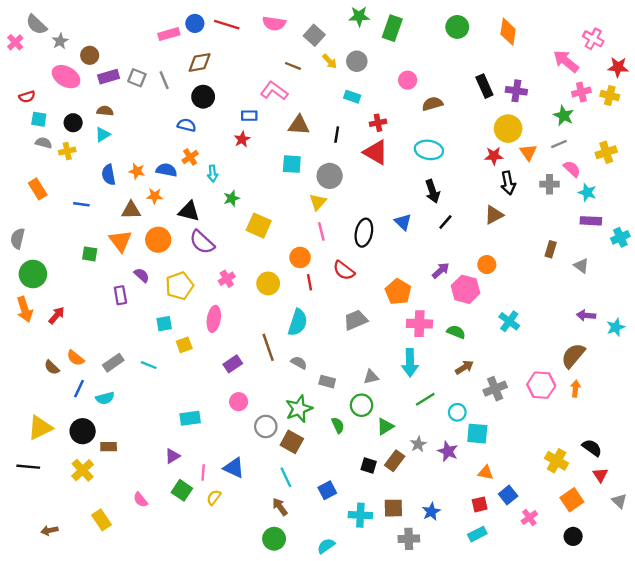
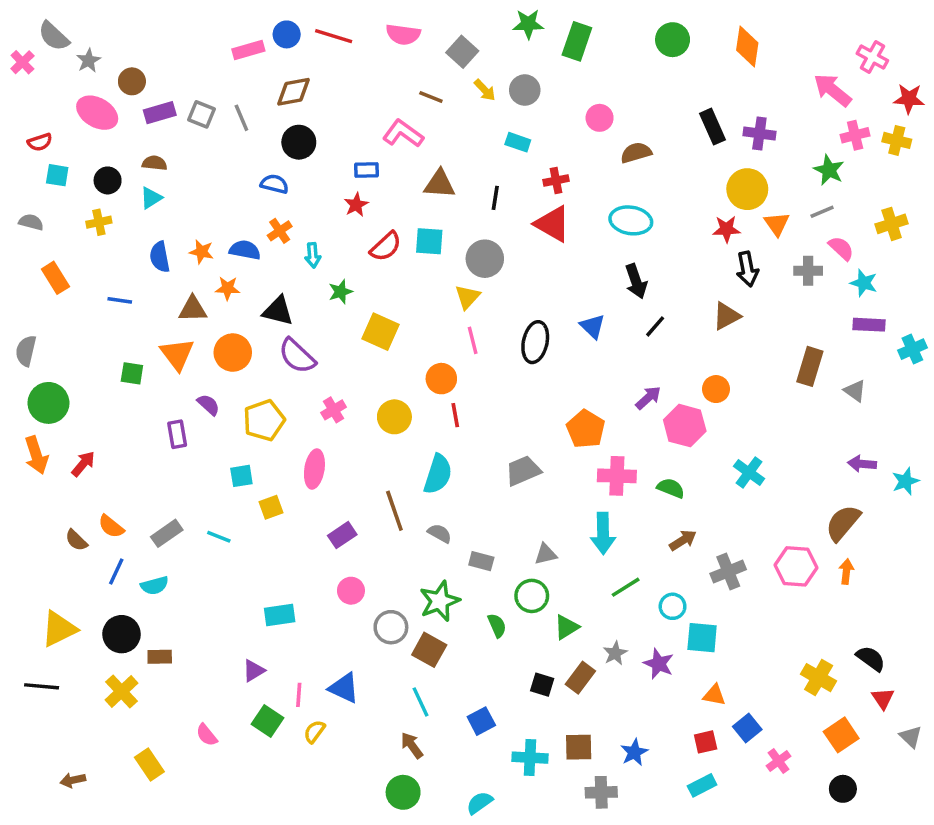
gray semicircle: (44, 143) -> (31, 222), moved
brown rectangle: (551, 249) -> (810, 366), size x1.5
red semicircle: (344, 270) -> (386, 246), moved, turned -80

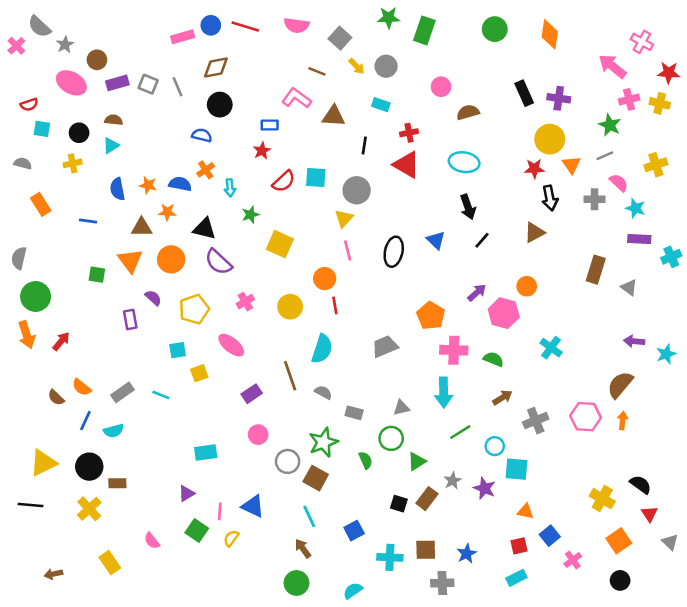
brown triangle: (440, 184) -> (334, 116), moved
pink ellipse: (314, 469) -> (231, 345), turned -60

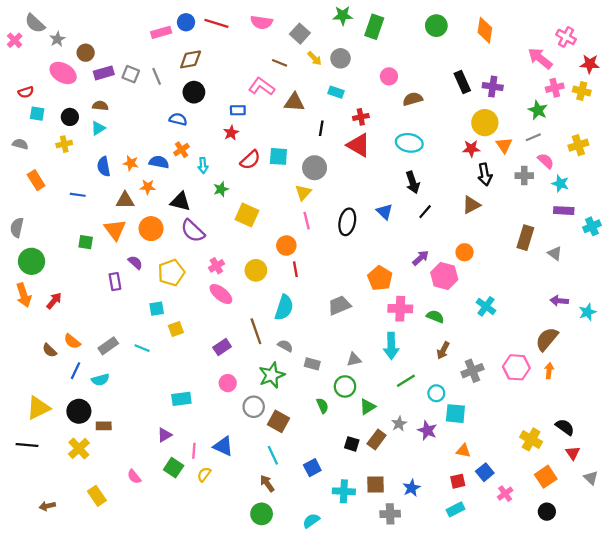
pink ellipse: (231, 345) -> (221, 294), moved
brown arrow: (502, 398) -> (443, 350), turned 150
green star: (323, 442) -> (272, 375), moved

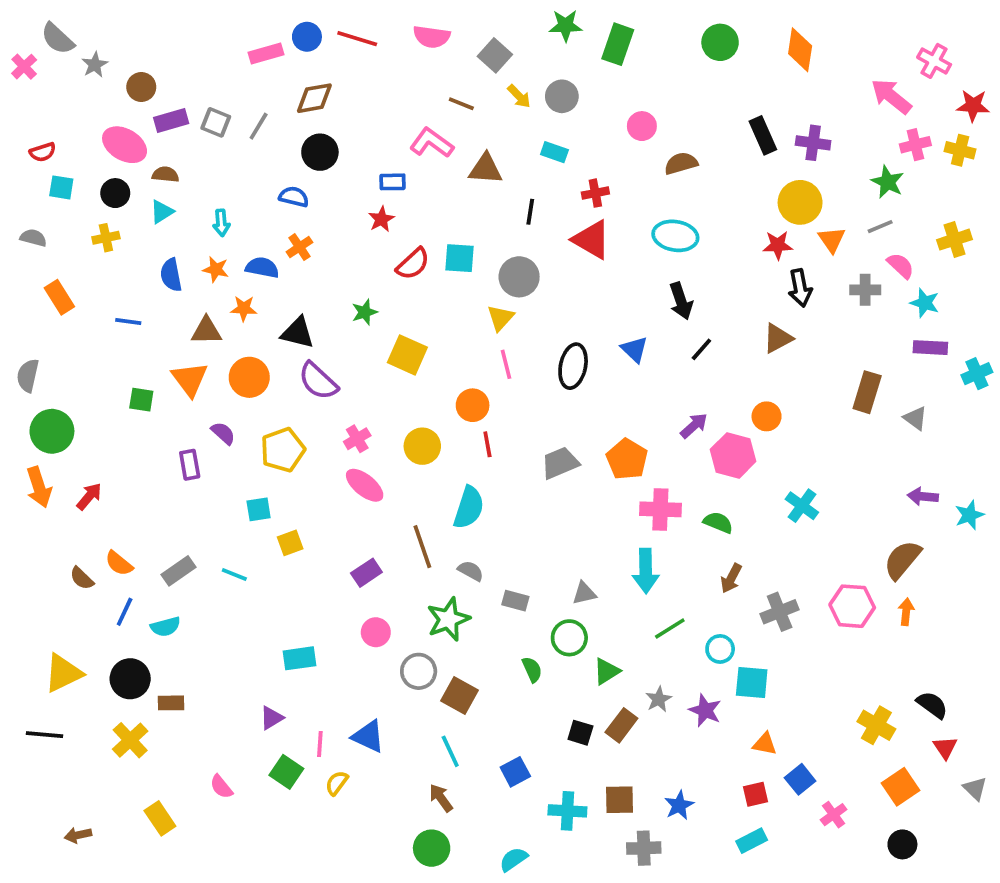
pink ellipse: (63, 73) -> (125, 145), moved
gray line: (157, 76) -> (259, 126), turned 54
cyan arrow: (203, 165) -> (221, 223), moved
gray trapezoid: (339, 305) -> (560, 463), moved

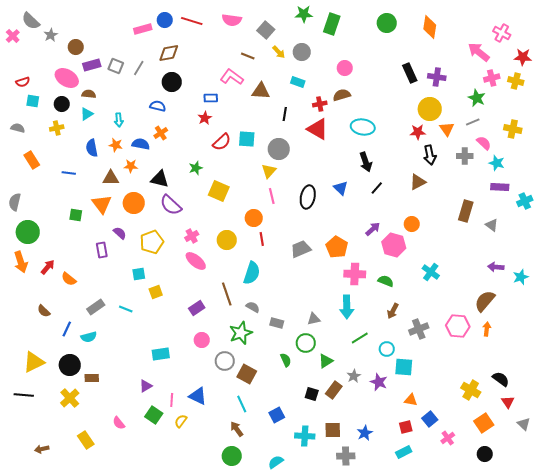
brown semicircle: (681, 163) -> (342, 95), moved
yellow cross: (955, 240) -> (513, 129), turned 30
orange semicircle: (119, 563) -> (69, 279), moved

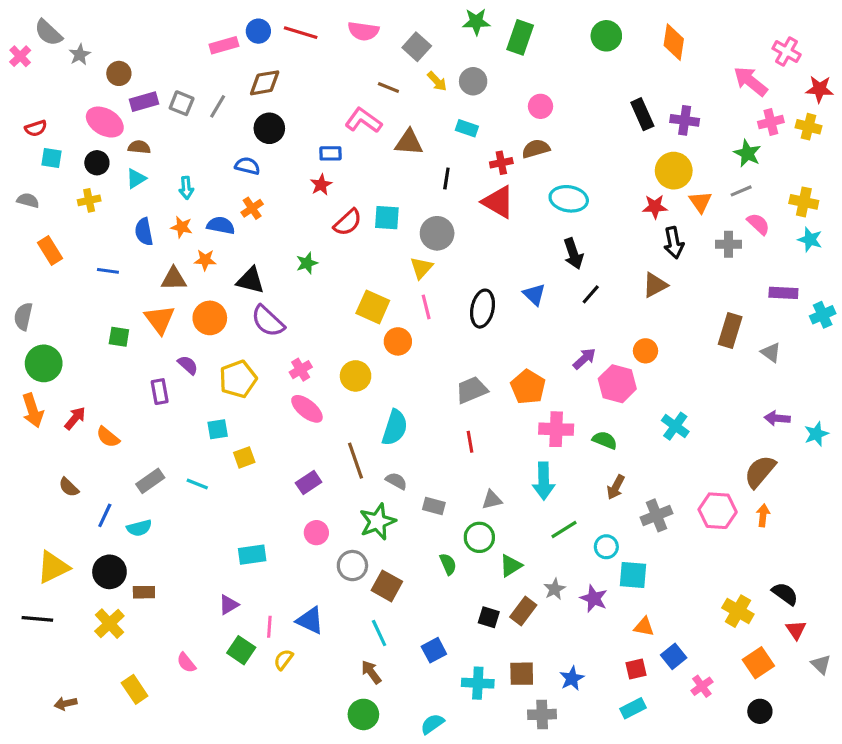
cyan star: (497, 163) -> (810, 240), moved
yellow square: (219, 191) -> (373, 307), moved
red line: (262, 239) -> (470, 442), moved

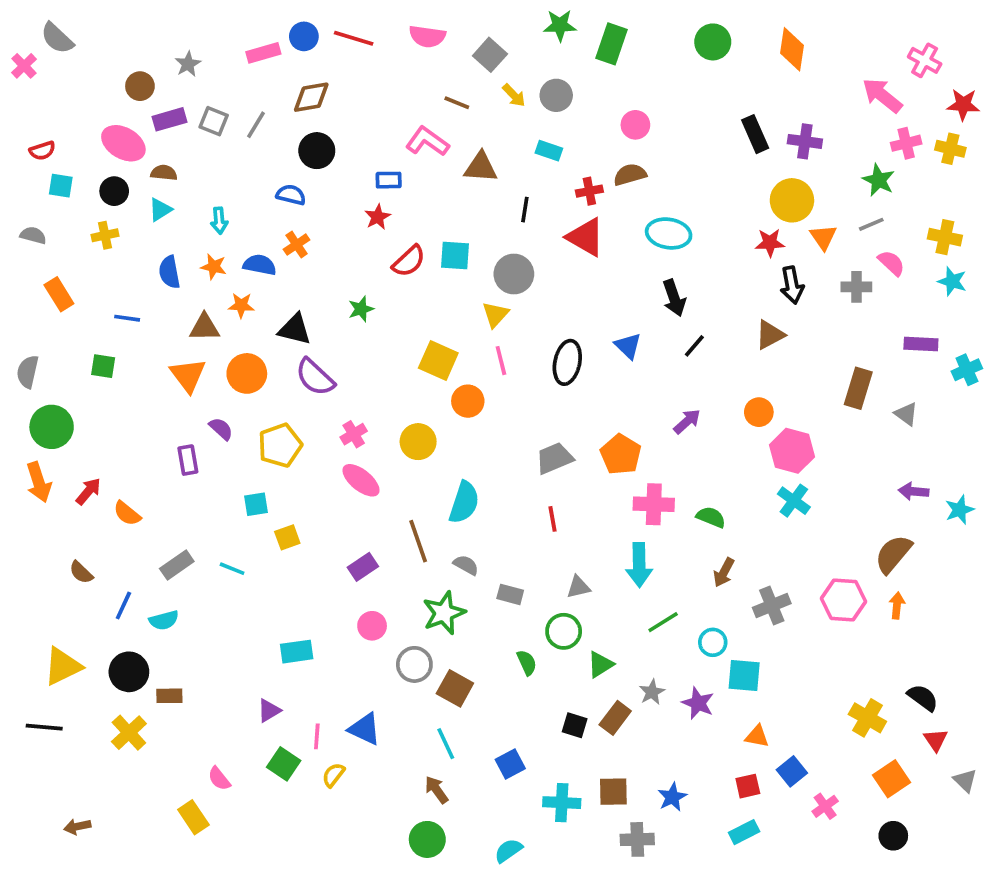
gray star: (80, 55) -> (188, 64), moved
green square: (119, 337) -> (103, 366), moved
pink hexagon: (617, 384) -> (792, 451), moved
yellow rectangle: (135, 689) -> (193, 817), moved

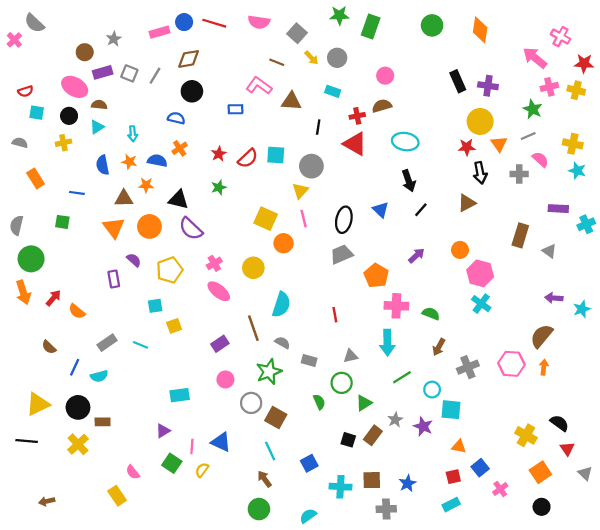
red star: (378, 217) -> (219, 154), moved
gray trapezoid: (554, 458) -> (342, 254), moved

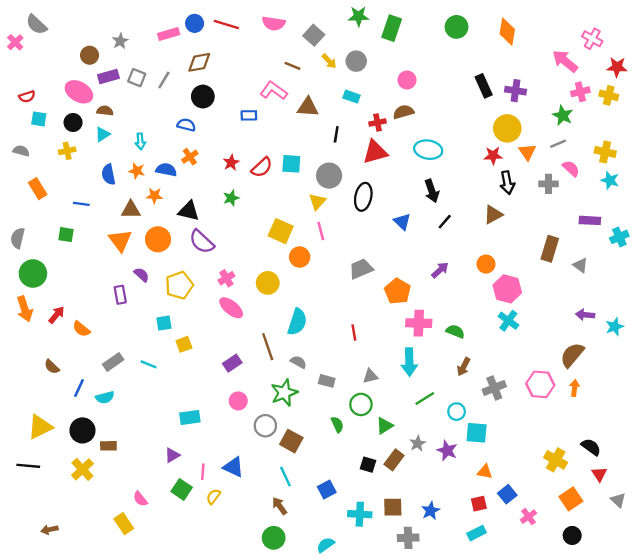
red triangle: (355, 144) -> (375, 152), turned -45
black ellipse: (344, 220) -> (363, 197), moved

